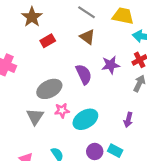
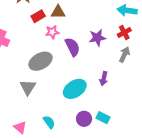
brown triangle: (87, 37) -> (58, 12), moved, turned -35
pink star: (62, 110) -> (52, 32), moved
purple arrow: (128, 120) -> (104, 79), moved

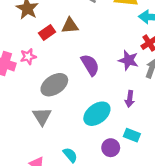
pink star: (52, 32) -> (28, 57), moved
purple star: (97, 38) -> (128, 60), moved, turned 30
cyan rectangle: (103, 118) -> (132, 135), moved

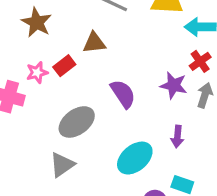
red rectangle: (47, 32) -> (64, 66), moved
pink star: (28, 57) -> (37, 72), moved
gray triangle: (42, 116) -> (62, 165), turned 30

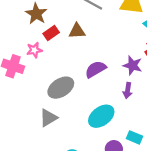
red rectangle: (64, 66) -> (51, 33), moved
purple semicircle: (123, 94) -> (96, 69), turned -90
purple arrow: (177, 137) -> (128, 91), moved

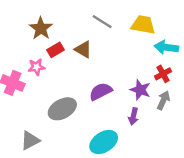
brown triangle: (77, 31) -> (83, 50), turned 30
gray triangle: (48, 118) -> (30, 140), moved

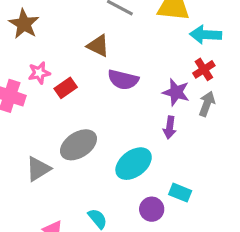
brown star: (41, 28) -> (24, 24), moved
red rectangle: (56, 50) -> (66, 88), moved
purple semicircle: (101, 91) -> (123, 80), moved, turned -135
gray ellipse: (62, 109) -> (78, 145), moved

